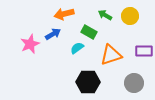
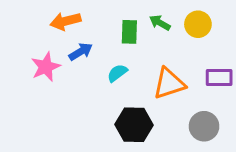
orange arrow: (64, 14) -> (65, 21), moved
green rectangle: (89, 32) -> (129, 32), moved, turned 63

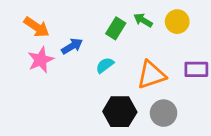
orange arrow: (65, 21) -> (37, 27), moved, turned -132
green rectangle: (129, 32) -> (116, 28), turned 30
gray circle: (204, 126) -> (164, 113), moved

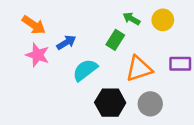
green rectangle: (116, 28) -> (115, 40), moved
pink star: (41, 60) -> (37, 55), turned -30
cyan semicircle: (105, 65) -> (85, 70), moved, size x1.5

